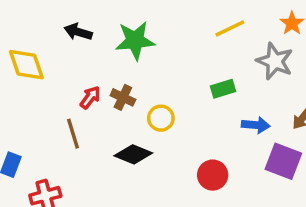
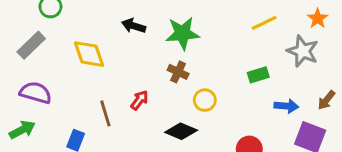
red arrow: (90, 97) -> (139, 100), moved
brown cross: (123, 97) -> (178, 72), moved
brown line: (73, 134) -> (105, 113), moved

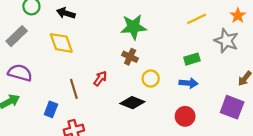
black arrow: (134, 26) -> (66, 13), moved
blue arrow: (286, 106) -> (189, 83), moved

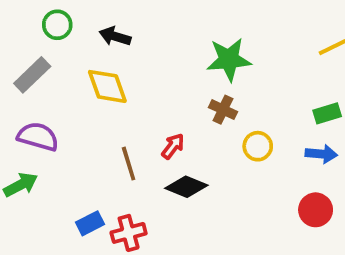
black diamond: (132, 103) -> (186, 187), moved
blue rectangle: (51, 109) -> (90, 223), moved, turned 42

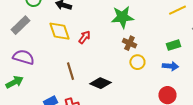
brown cross: (223, 110) -> (129, 43), moved
red arrow: (173, 146) -> (84, 37), moved

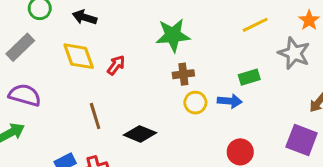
brown cross: (129, 43) -> (183, 74), turned -32
blue arrow: (170, 66) -> (230, 101), moved

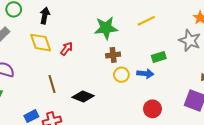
black arrow: (85, 17) -> (45, 16), turned 84
yellow line: (255, 25) -> (146, 21), moved

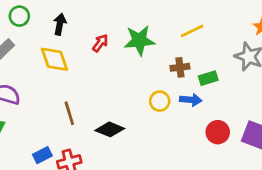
red arrow: (67, 49) -> (100, 43), moved
brown cross: (113, 55) -> (180, 67), moved
red circle: (152, 109) -> (218, 132), moved

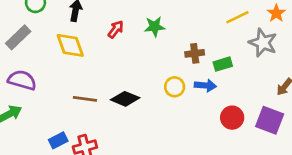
yellow line: (192, 31) -> (237, 17), moved
green star: (139, 40) -> (155, 27), size x0.7
brown line: (69, 113) -> (85, 99), turned -65
black diamond: (110, 129) -> (125, 99), moved

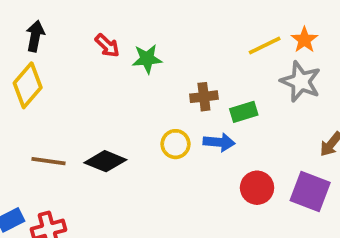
orange star: (276, 13) -> (304, 40), moved
red arrow: (116, 29) -> (107, 46), moved, turned 96
yellow diamond: (70, 45) -> (28, 85), turned 60

